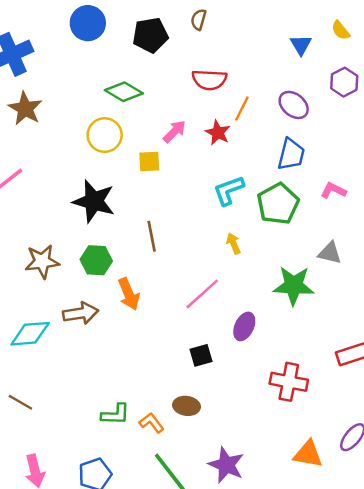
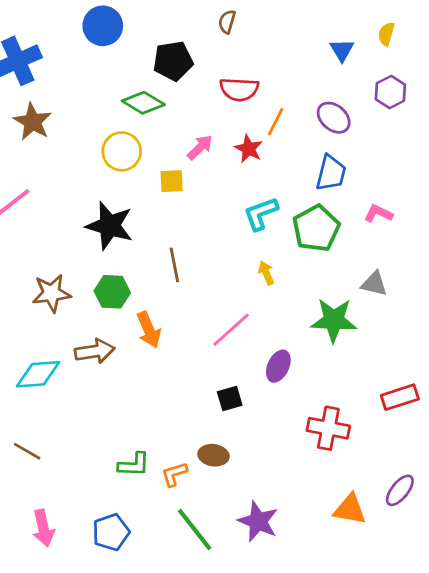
yellow semicircle: (341, 30) -> (386, 34), turned 55
black pentagon: (150, 35) -> (173, 61), moved
orange L-shape: (152, 423) -> (174, 474), turned -70

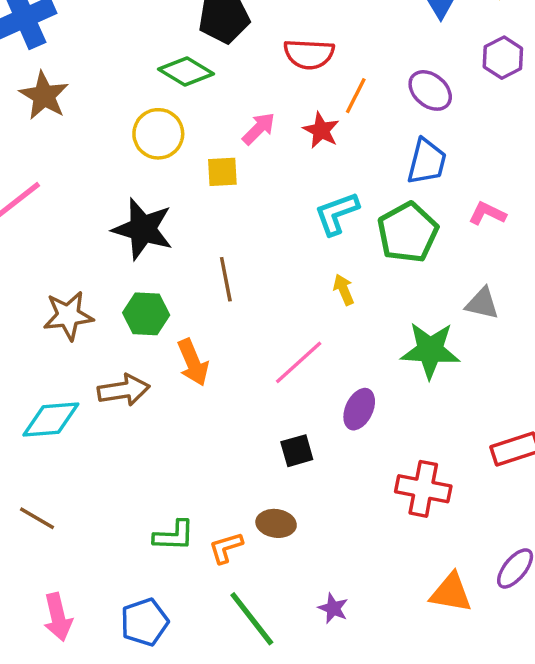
purple star: (258, 521) -> (333, 608), size x0.6

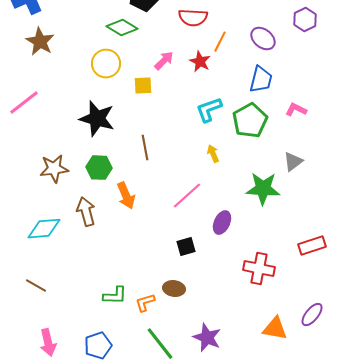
gray triangle: (482, 303) -> (293, 162), turned -50
brown arrow: (124, 390) -> (86, 212), turned -96
purple star: (333, 608) -> (207, 338), size x1.6

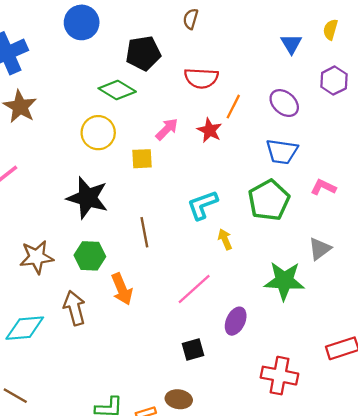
blue trapezoid: (261, 80) -> (282, 152), turned 84
cyan L-shape: (209, 110) -> (202, 205), moved

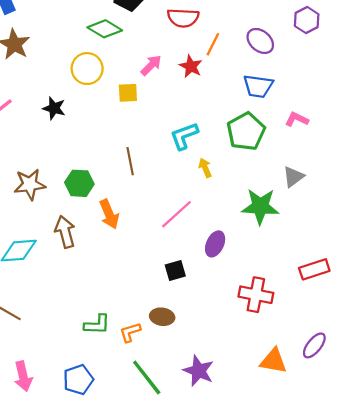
black star: (88, 198) -> (54, 108), moved, size x0.6

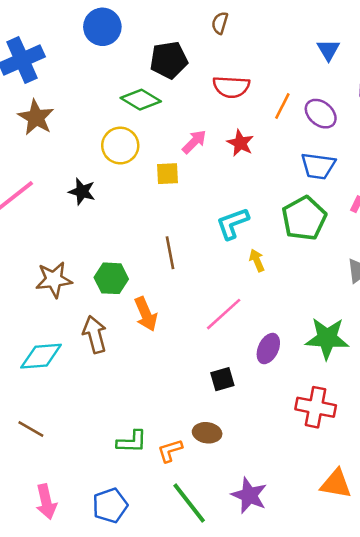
orange line: (213, 44) -> (282, 106), moved
green star: (260, 206) -> (327, 338), moved

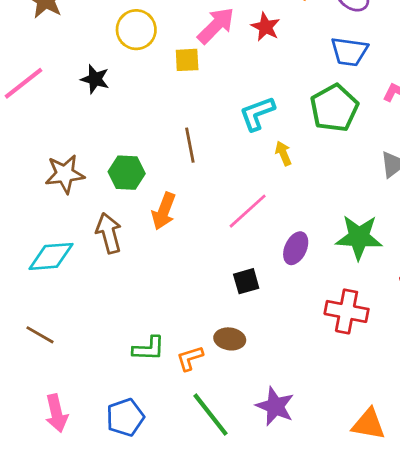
pink arrow: (194, 142) -> (216, 26), size x1.4
orange arrow: (146, 314) -> (164, 211), turned 44
orange triangle: (336, 484) -> (369, 424), moved

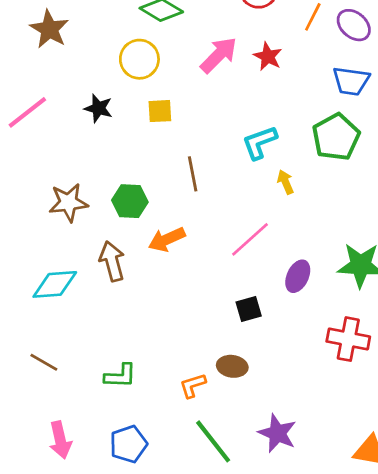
yellow square: (187, 60) -> (160, 111), moved
orange arrow: (164, 211) -> (167, 239), turned 45
green L-shape: (149, 349) -> (120, 376), moved

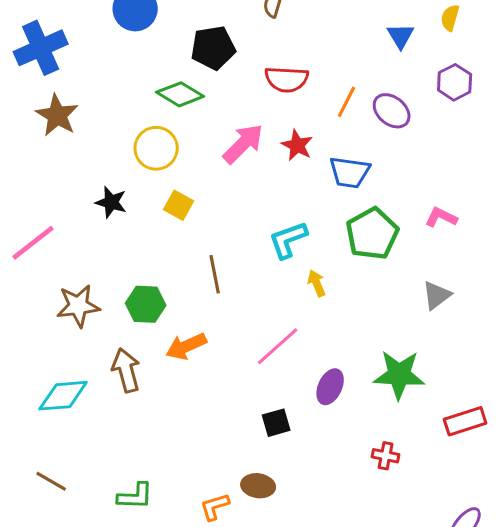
blue trapezoid: (351, 81) -> (350, 172), moved
yellow square: (160, 111) -> (179, 205), turned 32
pink line: (27, 112) -> (33, 243), moved
red cross: (348, 339) -> (386, 456), size x0.6

